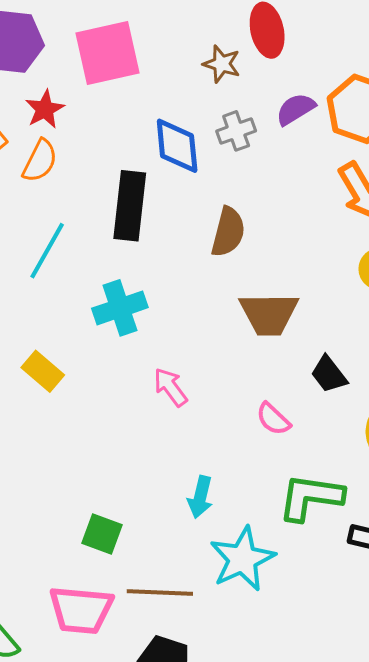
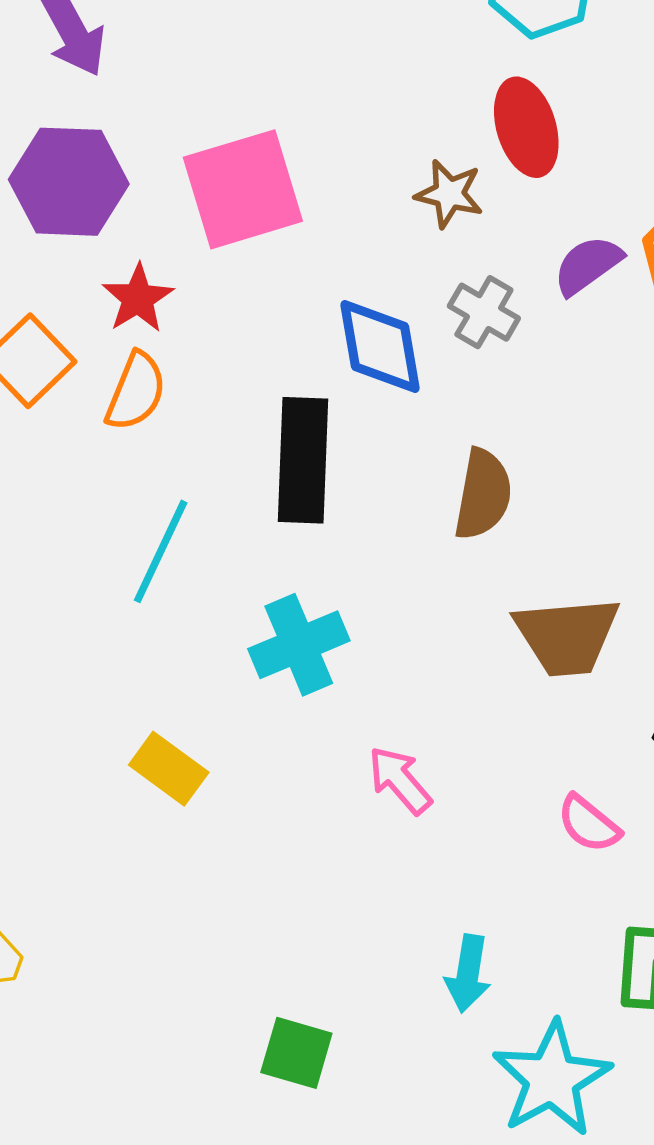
gray cross: (236, 131) -> (484, 312), turned -36

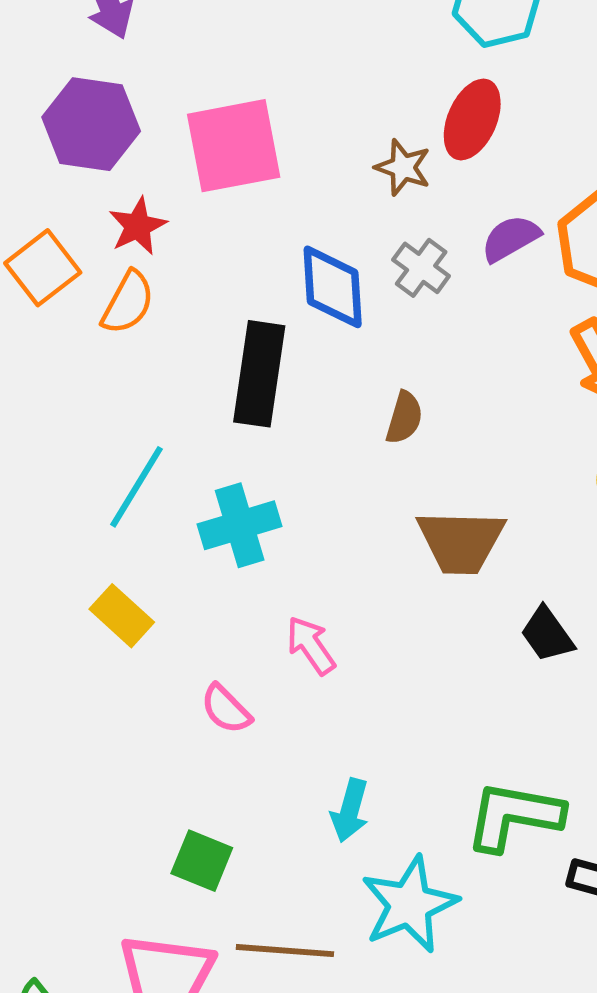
red ellipse: (526, 127) -> (472, 119), turned 34
brown semicircle: (483, 494) -> (404, 418), size x0.7
cyan line: (161, 551) -> (137, 487), moved
pink semicircle: (589, 824) -> (226, 709), moved

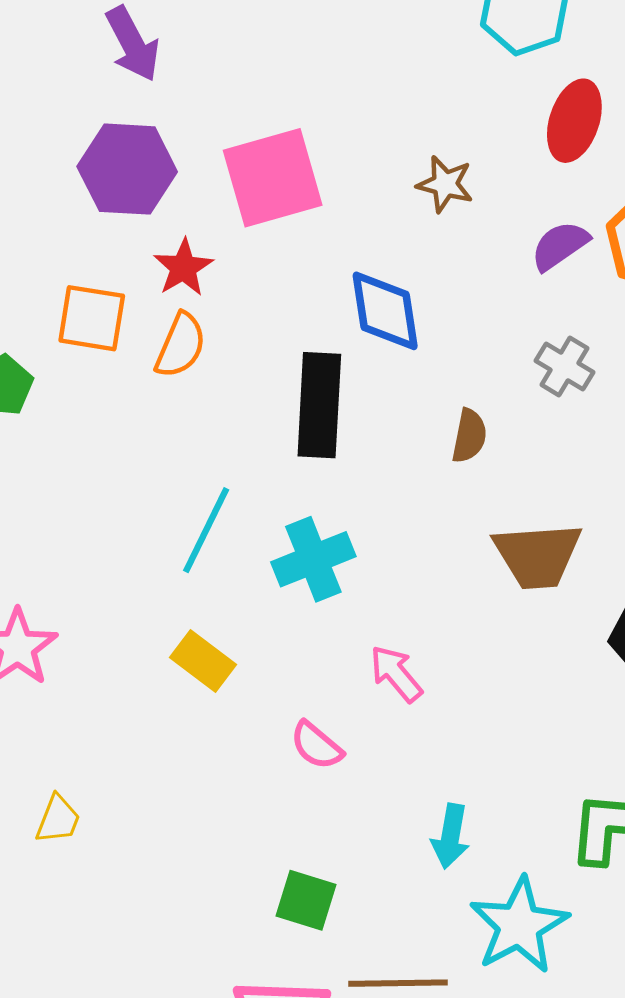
red ellipse: (472, 119) -> (574, 121), moved
orange square: (43, 268) -> (92, 318), turned -38
gray cross: (421, 268) -> (564, 366), moved

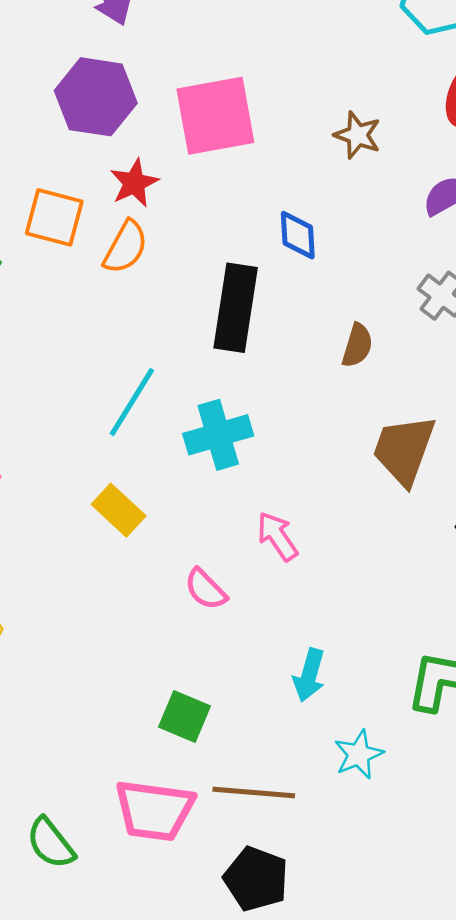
blue diamond: (385, 311) -> (298, 235), size x0.7
brown trapezoid: (538, 555) -> (404, 450), turned 108
cyan star: (519, 925) -> (359, 755), size x0.6

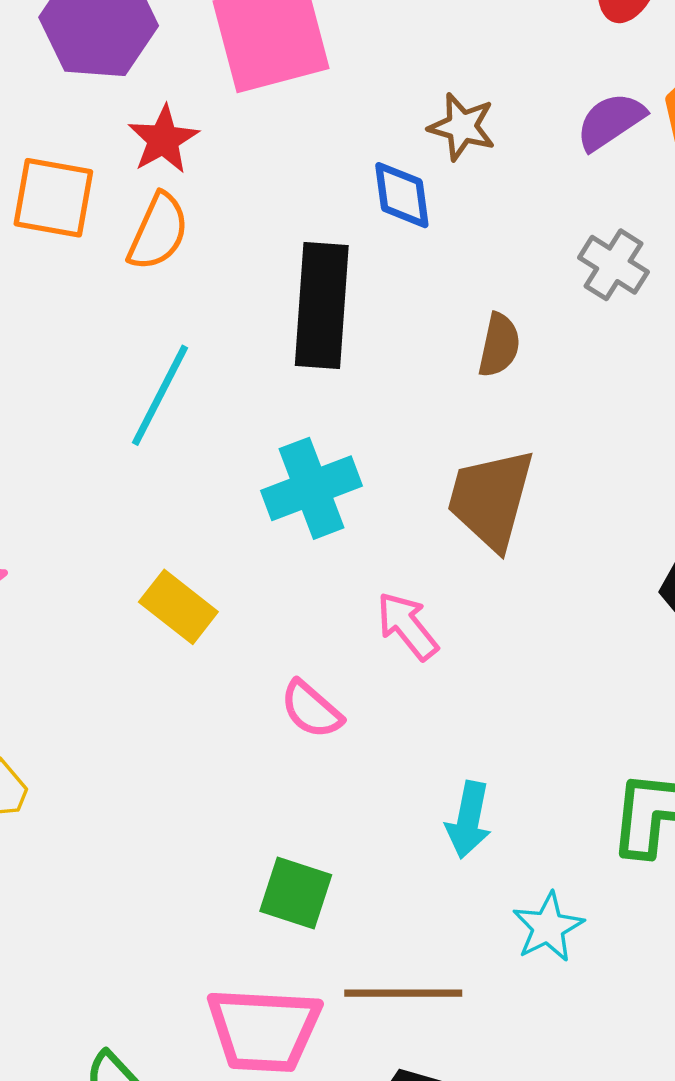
brown star: (358, 135) -> (462, 127), moved
cyan line: (132, 402) -> (160, 395), moved
brown trapezoid: (404, 450) -> (491, 499), moved

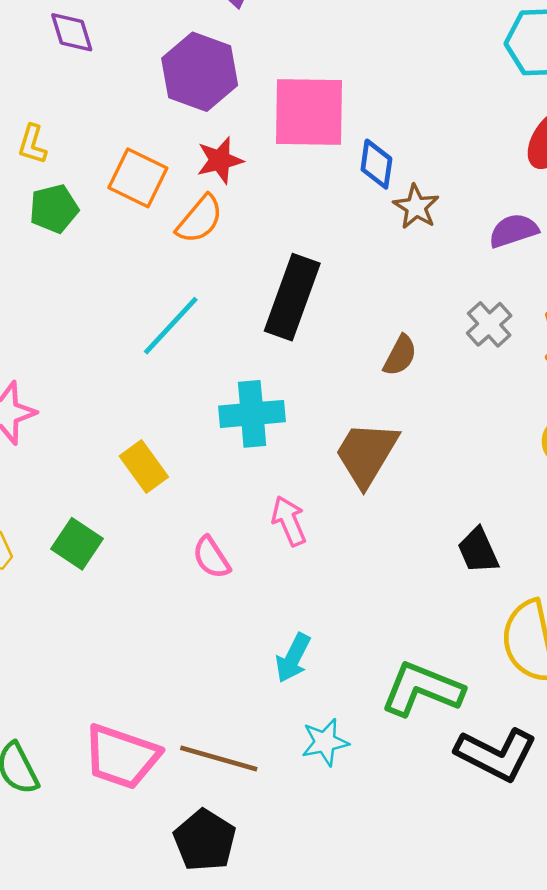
blue diamond: (402, 195) -> (376, 164), moved
green square: (296, 893) -> (77, 544), moved

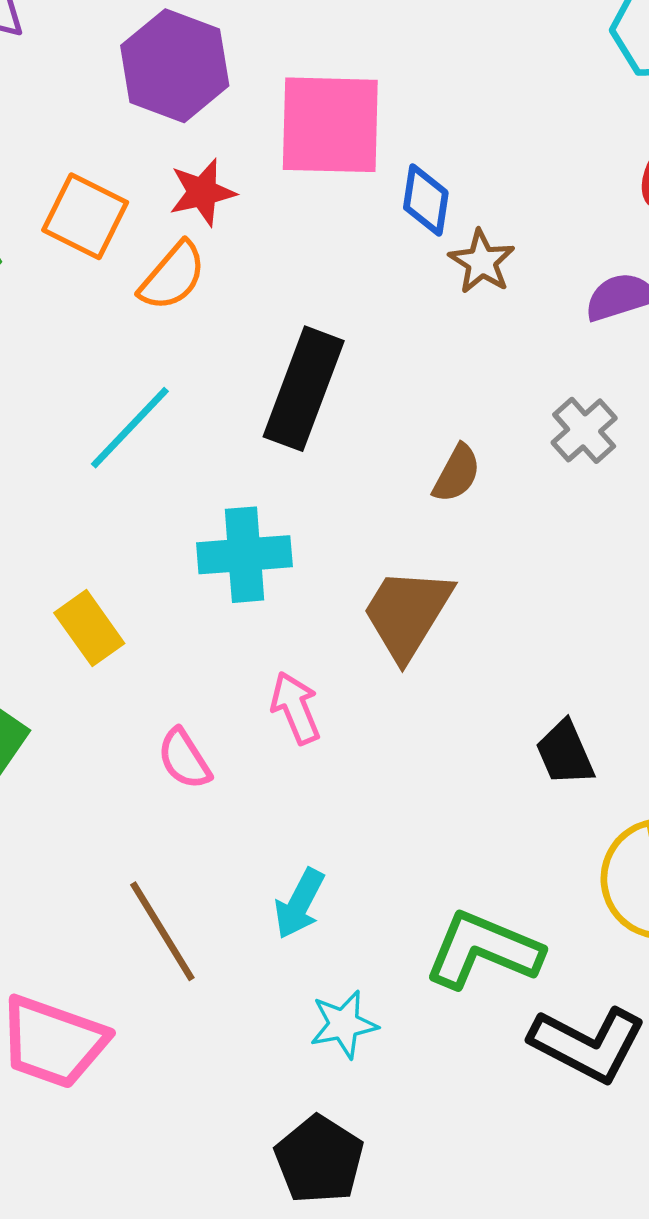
brown line: (219, 758) -> (162, 931), moved, turned 42
black pentagon: (205, 840) -> (319, 1160), moved

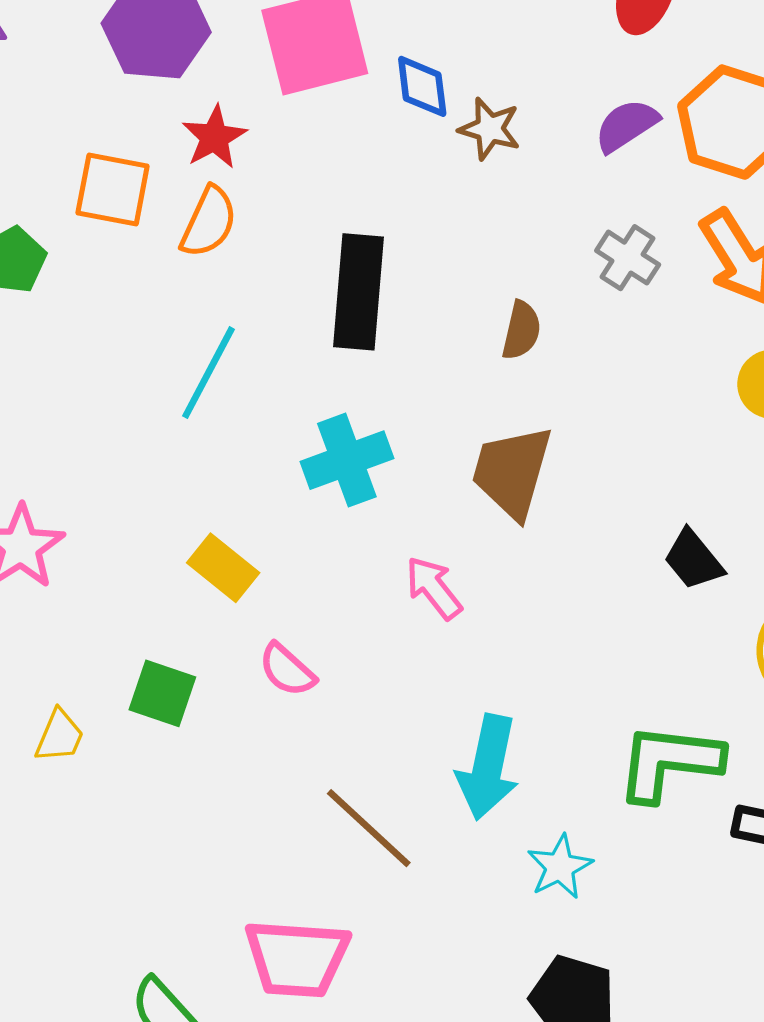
pink semicircle: (184, 759) -> (287, 670), moved
cyan arrow: (299, 904) -> (488, 767), size x1.5

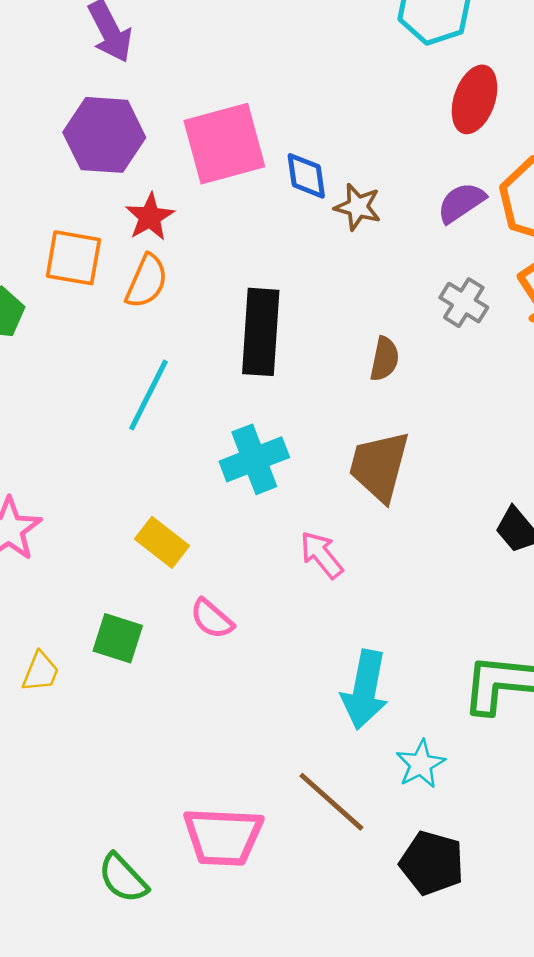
brown line: (369, 828) -> (331, 802), moved

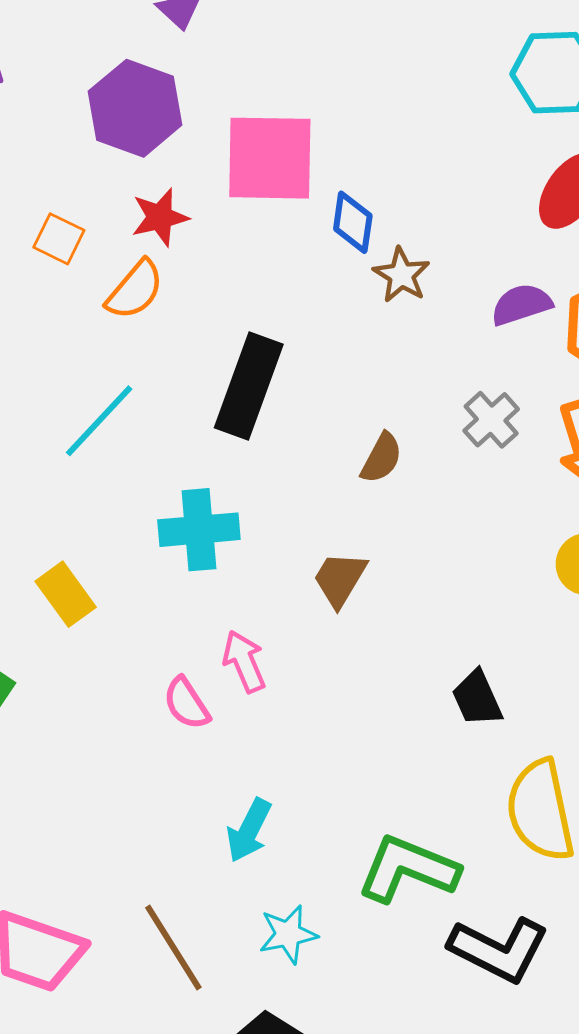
orange square: (73, 258) -> (59, 239), size x0.7
brown trapezoid: (379, 466) -> (340, 579), size x0.7
pink semicircle: (212, 619) -> (186, 703), moved
cyan arrow: (365, 690) -> (249, 830), size x0.7

